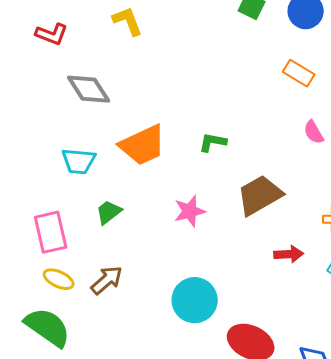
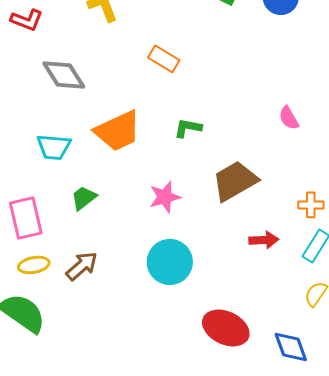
orange rectangle: (299, 73) -> (164, 59), moved
yellow ellipse: (59, 279) -> (34, 265), turned -36
cyan circle: (195, 300) -> (170, 262), moved

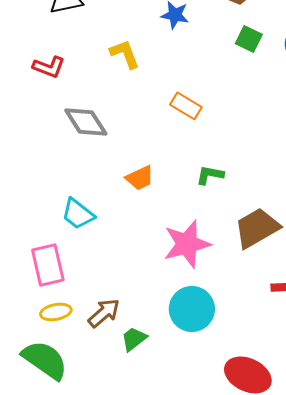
orange trapezoid: (118, 131) -> (140, 178), size x0.6
cyan trapezoid: (54, 147) -> (78, 214), moved, turned 33
pink star: (165, 197) -> (187, 244), size x1.5
green trapezoid: (84, 198) -> (134, 339), moved

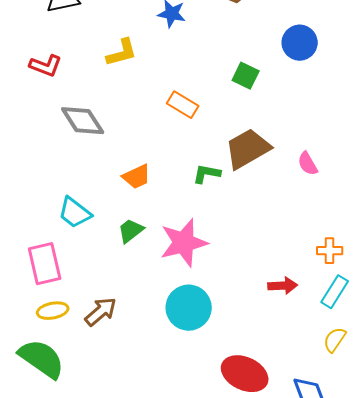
green square: (249, 39) -> (246, 76), moved
yellow L-shape: (125, 54) -> (122, 53), turned 96
brown trapezoid: (257, 228) -> (248, 149), moved
green trapezoid: (134, 339) -> (131, 231), moved

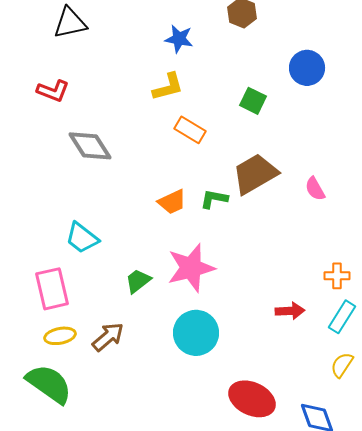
yellow L-shape: (122, 53) -> (168, 87), moved
orange trapezoid: (137, 177) -> (172, 202), moved
green trapezoid: (131, 231) -> (138, 281), moved

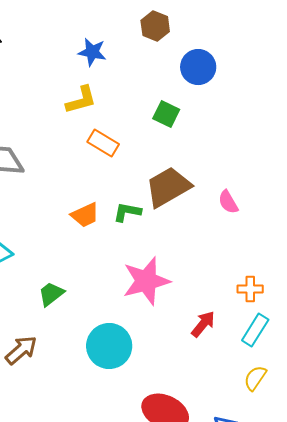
blue circle: (307, 68) -> (198, 67), moved
pink star: (191, 268) -> (146, 281), moved
red arrow: (290, 311) -> (203, 324), turned -48

